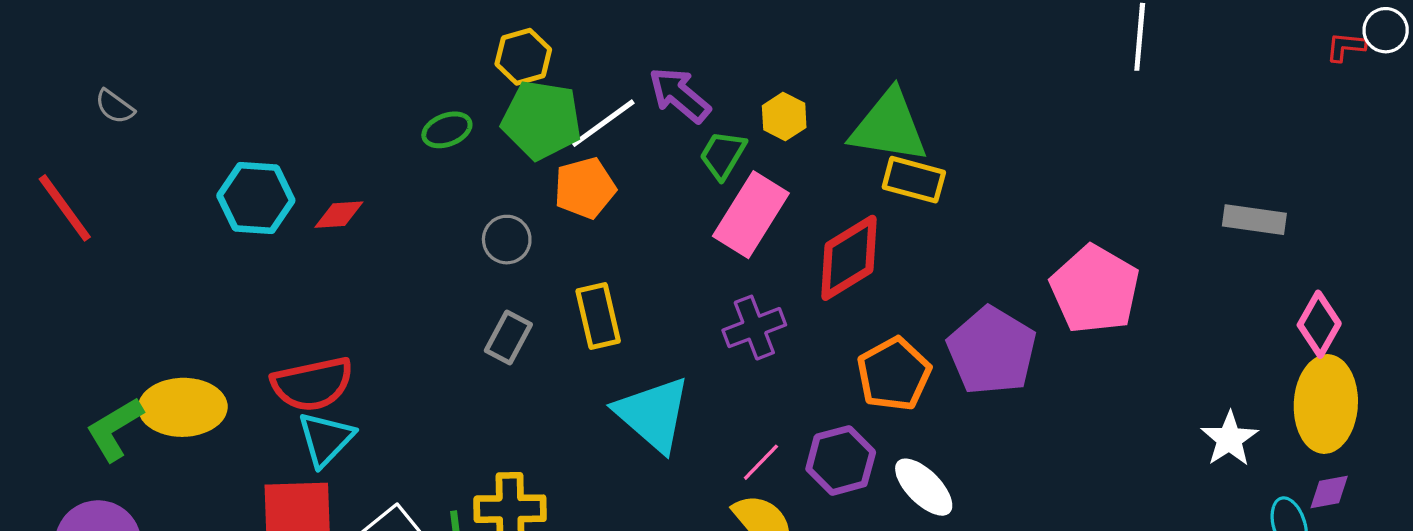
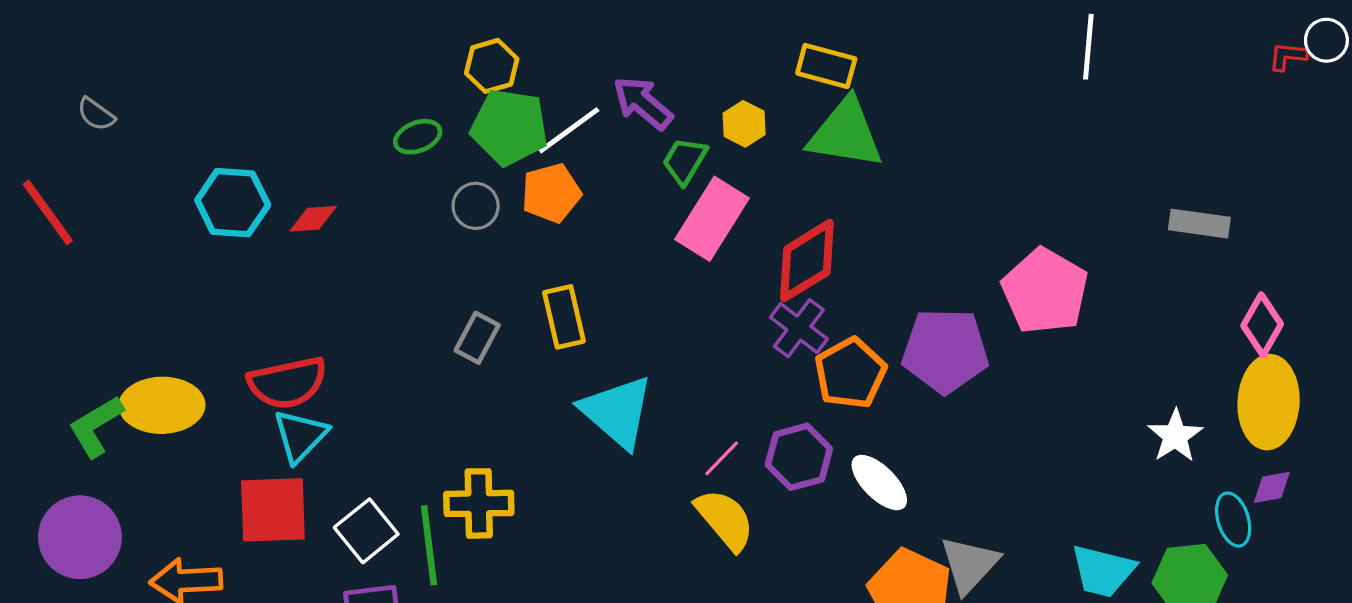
yellow rectangle: (914, 180) -> (826, 66), moved
gray circle: (507, 240) -> (476, 206), moved
purple cross: (754, 328) -> (799, 328), moved, turned -32
purple pentagon: (992, 351) -> (945, 351), turned -30

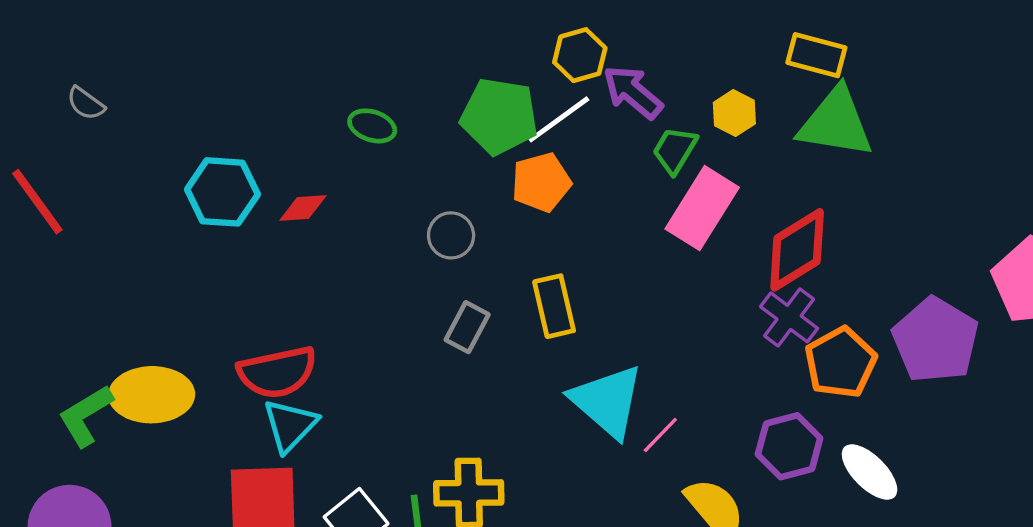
yellow hexagon: (492, 66) -> (580, 55), moved
green ellipse: (418, 137) -> (372, 126), moved, turned 39
gray circle: (476, 206) -> (451, 235), moved
purple pentagon: (945, 351) -> (936, 340), turned 30
pink line: (722, 458) -> (660, 435), moved

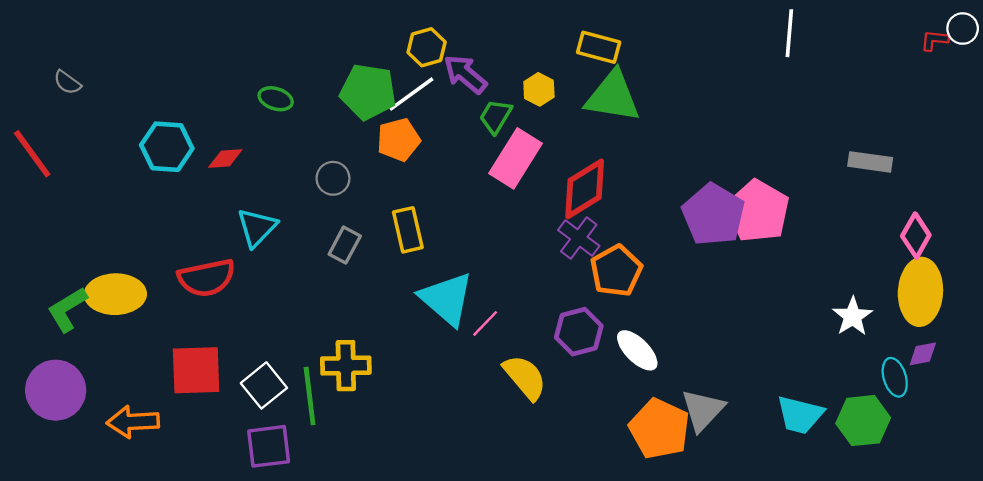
purple pentagon: (936, 340) -> (713, 215), moved
cyan triangle: (290, 425) -> (257, 227), moved

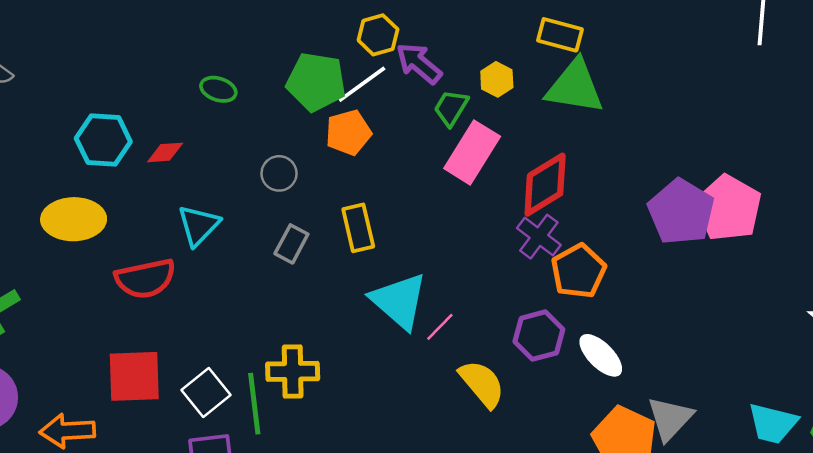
yellow ellipse: (115, 294) -> (74, 219), moved

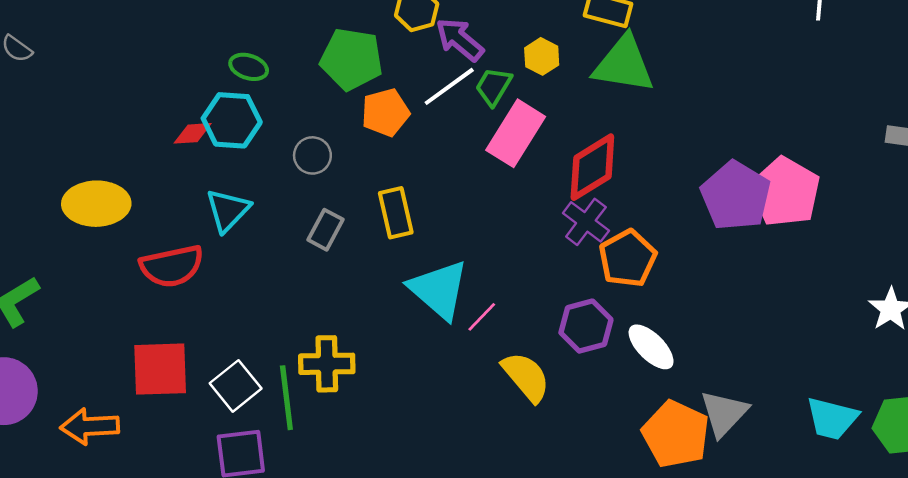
white line: (362, 84) -> (449, 86), moved
cyan hexagon: (103, 140) -> (232, 120), moved

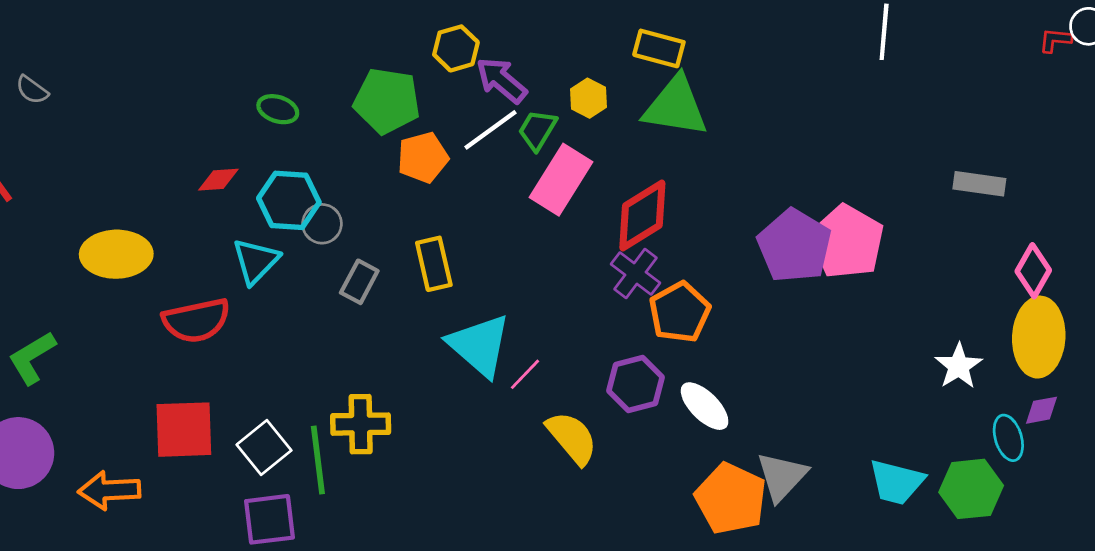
cyan hexagon: (232, 120) -> (289, 200), moved
gray circle: (312, 155) -> (322, 224), moved

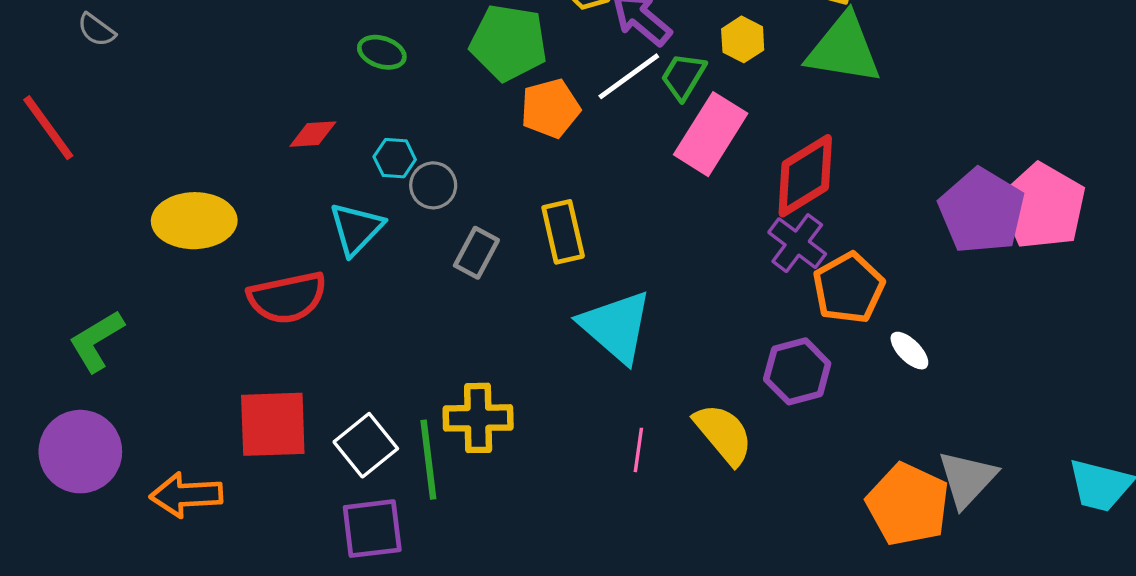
cyan hexagon: (289, 200) -> (395, 158), size x0.6
pink line: (525, 374) -> (638, 450), moved, turned -36
white ellipse: (705, 406) -> (909, 351), moved, size x0.7

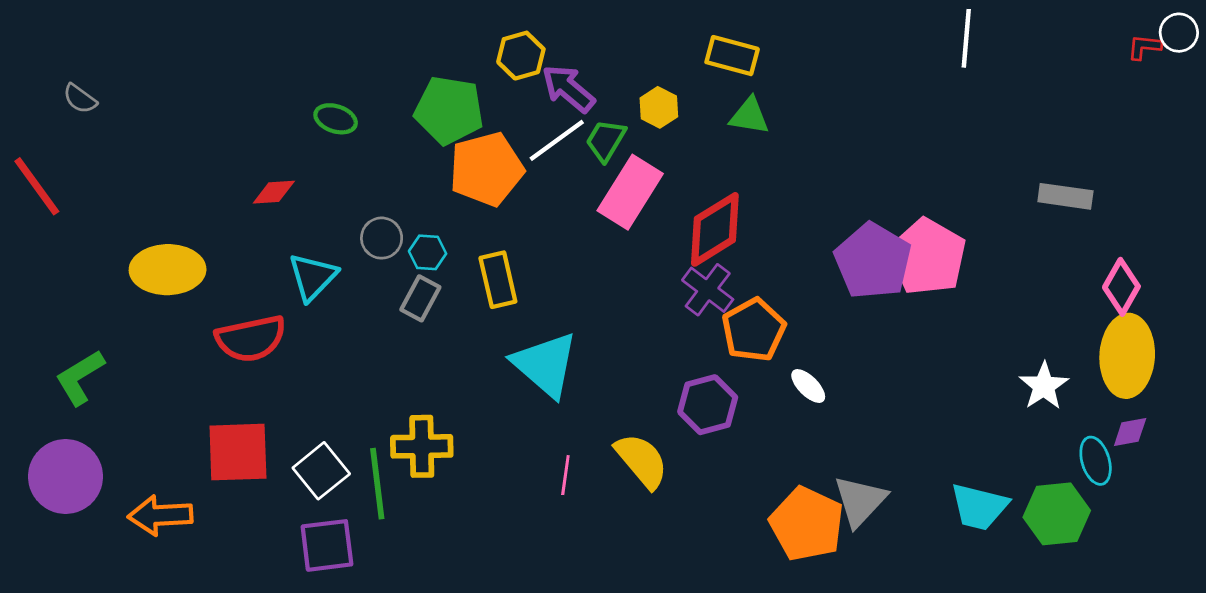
green triangle: (844, 49) -> (749, 116), size x0.6
orange pentagon: (550, 108) -> (486, 169), size x1.4
cyan hexagon: (395, 158) -> (428, 252), moved

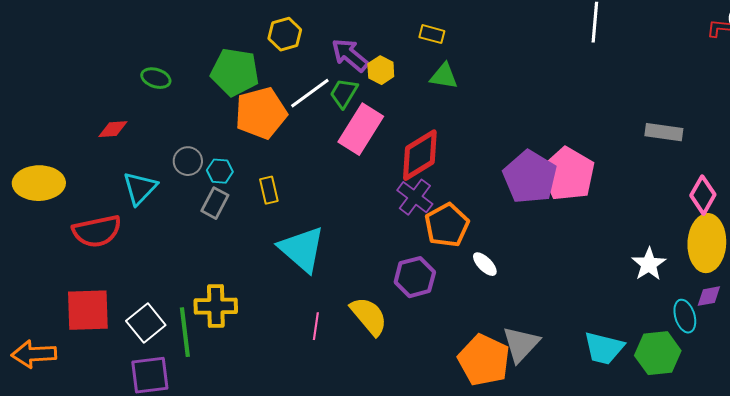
yellow rectangle: (732, 56) -> (432, 34), size x0.7
purple arrow: (568, 89) -> (350, 55), moved
yellow rectangle: (498, 280) -> (269, 190), size x0.7

